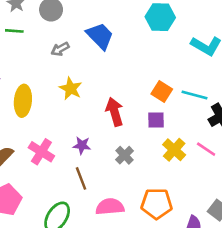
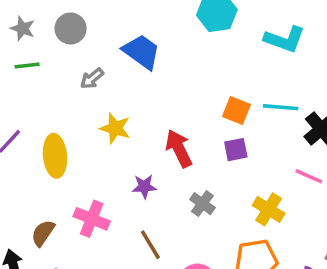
purple star: (82, 145) -> (144, 187), moved
yellow cross: (174, 150) -> (269, 209), moved

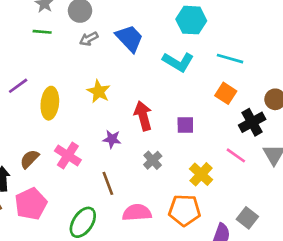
cyan L-shape: (285, 39) -> (178, 62), moved
gray arrow: (92, 78) -> (89, 39), moved
cyan line: (281, 107) -> (230, 59), moved
orange square: (236, 110) -> (226, 93), moved

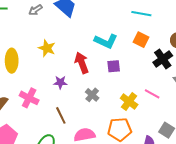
cyan L-shape: (178, 62) -> (106, 41), moved
pink line: (236, 155) -> (152, 94), moved

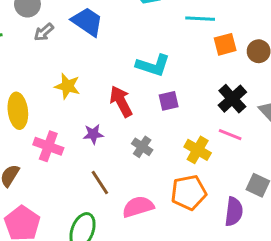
orange square: (141, 40) -> (225, 44), moved, turned -35
black cross: (163, 59) -> (232, 99), moved
pink cross: (29, 98) -> (48, 146), moved

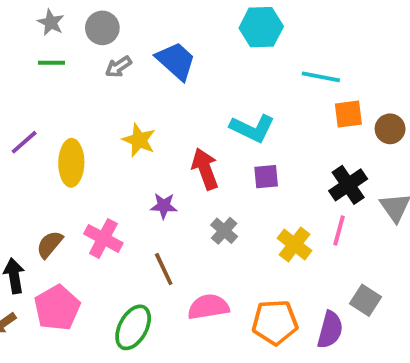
pink line: (230, 135) -> (339, 231), turned 75
pink cross: (48, 146) -> (103, 238), moved
orange pentagon: (189, 193) -> (275, 322), moved

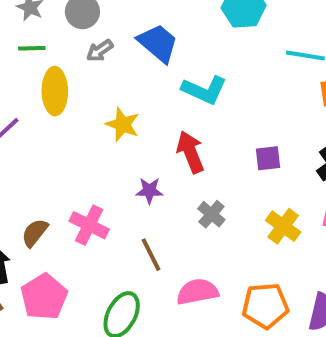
cyan L-shape: (252, 128) -> (204, 90), moved
yellow ellipse: (71, 163) -> (55, 91), moved
purple square: (266, 177) -> (268, 158), moved

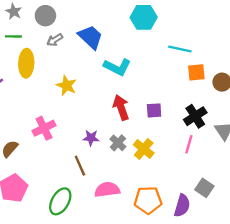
red arrow: (190, 152) -> (121, 107), moved
purple star: (149, 191) -> (91, 138), moved
pink cross: (89, 225) -> (44, 128), moved, turned 35
yellow cross: (283, 226) -> (144, 149), moved

